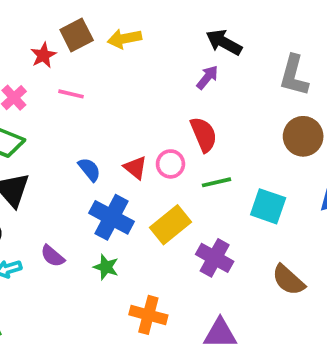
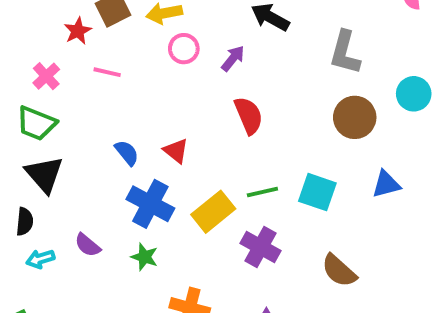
purple arrow: (207, 77) -> (233, 58), moved
pink circle: (170, 164) -> (184, 49), moved
green line: (217, 182) -> (262, 192), moved

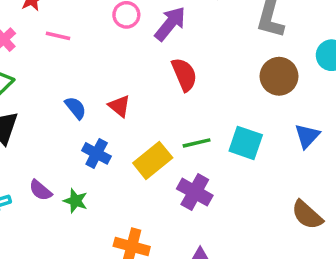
purple arrow: (233, 58) -> (170, 24), size x1.5
blue triangle: (386, 184) -> (307, 136), turned -32
blue cross: (150, 204) -> (97, 153), size x0.7
green star: (144, 257) -> (76, 201), moved
brown semicircle: (339, 271) -> (307, 215), moved

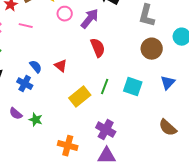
green line: (197, 143) -> (105, 87), turned -56
blue cross: (97, 153) -> (25, 84), moved
purple cross: (195, 192) -> (106, 130), moved

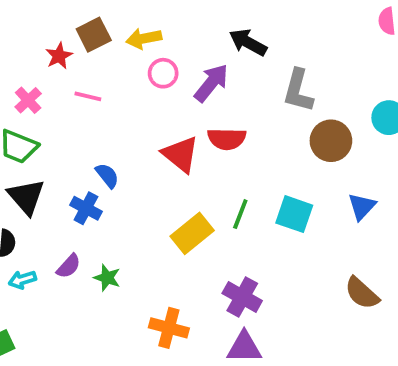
gray L-shape: (147, 16) -> (298, 91), moved
red semicircle: (98, 48) -> (227, 139), turned 114
red triangle: (61, 66) -> (180, 154), moved, size x1.5
purple semicircle: (16, 114) -> (69, 266), turned -88

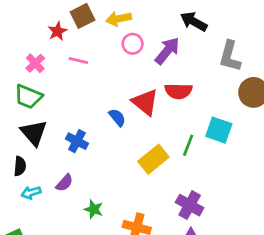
blue semicircle: (107, 175) -> (117, 117), moved
cyan square: (294, 214) -> (219, 130), moved
green star: (107, 278) -> (94, 209), moved

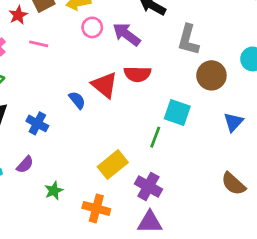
purple arrow: (167, 51) -> (126, 34), turned -92
green line: (188, 145) -> (155, 137), moved
yellow rectangle: (153, 159) -> (113, 165), moved
green star: (94, 209) -> (54, 191), turned 30

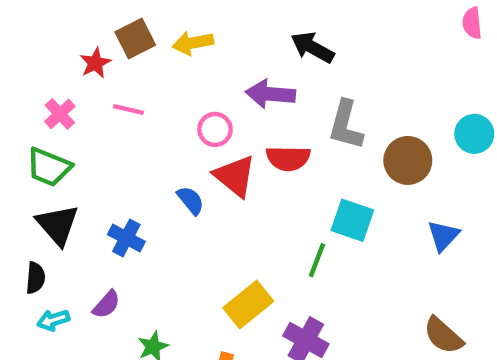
pink circle: (92, 27) -> (215, 129), moved
purple arrow: (126, 34) -> (270, 94), turned -32
gray L-shape: (188, 40) -> (346, 125), moved

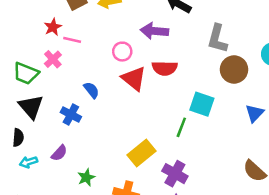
red star: (95, 63) -> (53, 27), moved
pink cross: (60, 114) -> (53, 59), moved
gray L-shape: (346, 125) -> (217, 39), moved
blue semicircle: (191, 200) -> (91, 90), moved

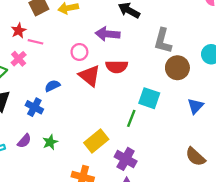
blue semicircle: (91, 90) -> (52, 86), turned -77
green star: (86, 177) -> (50, 142), moved

